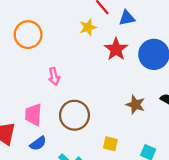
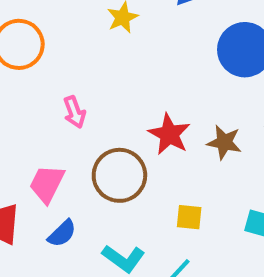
red star: (116, 49) -> (169, 134), moved
pink trapezoid: (33, 115) -> (47, 184), turned 30

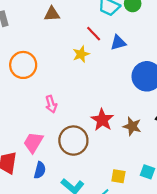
yellow square: (189, 217) -> (118, 176), moved
blue semicircle: (62, 233) -> (40, 170), turned -35

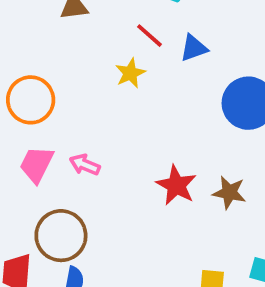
pink arrow: (51, 104) -> (85, 165), turned 133
brown circle: (73, 141) -> (61, 236), moved
pink trapezoid: (33, 142) -> (37, 164), moved

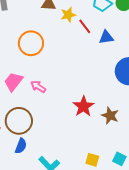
yellow star: (130, 73) -> (68, 15), moved
orange circle: (31, 100) -> (31, 43), moved

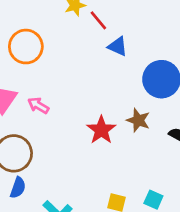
blue triangle: (106, 37) -> (118, 46), moved, turned 35
brown star: (110, 116) -> (138, 120), moved

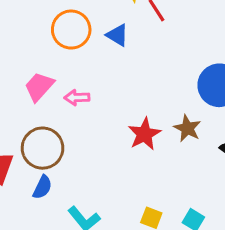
blue triangle: (118, 46) -> (117, 35), moved
pink arrow: (38, 105) -> (77, 98), turned -40

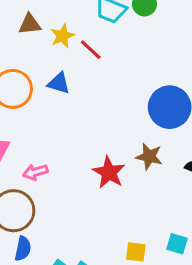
pink arrow: (77, 98) -> (35, 172), moved

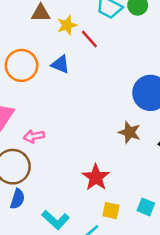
red star: (109, 172) -> (96, 177), moved

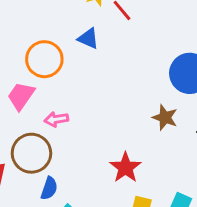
orange circle: (21, 65) -> (44, 59), moved
blue semicircle: (17, 199) -> (49, 188), moved

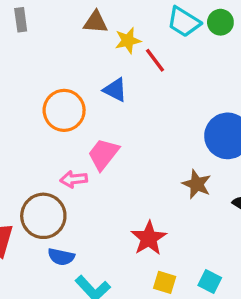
pink trapezoid: (21, 96) -> (103, 154), moved
blue semicircle: (49, 188) -> (61, 257), turned 80

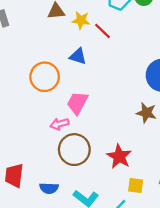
yellow star: (128, 41) -> (81, 20), turned 30
brown circle: (43, 216) -> (74, 150), moved
blue semicircle: (61, 257) -> (49, 188), moved

